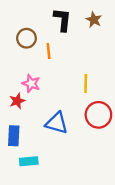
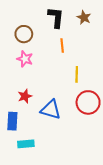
orange line: (49, 51) -> (62, 45), moved
pink star: (31, 83) -> (25, 59), moved
red star: (17, 101) -> (25, 96), moved

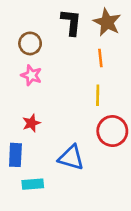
brown star: (84, 17) -> (107, 22), size x1.5
orange line: (62, 45) -> (100, 58), moved
blue triangle: (51, 110) -> (71, 158), moved

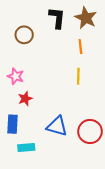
pink star: (31, 75) -> (16, 76), moved
red circle: (112, 131) -> (90, 132), moved

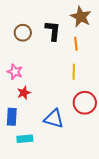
black L-shape: (57, 18) -> (53, 31), moved
red circle: (90, 132) -> (85, 103), moved

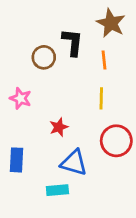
brown circle: (23, 33) -> (44, 57), moved
red star: (24, 93) -> (59, 127), moved
cyan rectangle: (25, 139) -> (57, 190), moved

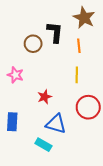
cyan rectangle: (57, 190) -> (43, 145), turned 35

